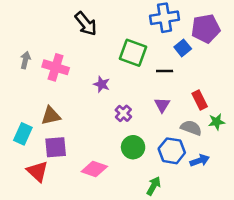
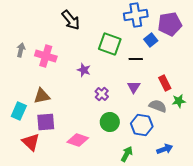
blue arrow: (200, 161) -> (165, 149), moved

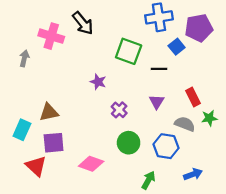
pink cross: (46, 56) -> (51, 36), moved

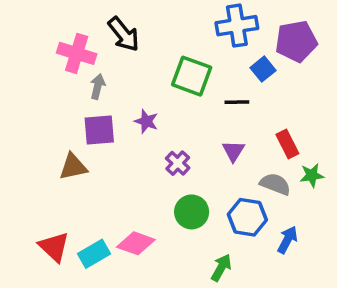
gray arrow: (24, 58) -> (98, 87), moved
cyan rectangle: (22, 130) -> (94, 254), moved, turned 36
purple square: (54, 143) -> (99, 130), moved
blue arrow: (193, 174) -> (287, 240), moved, turned -42

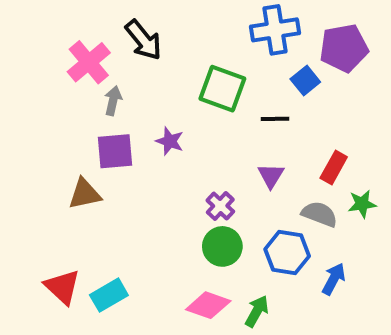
pink cross: (77, 53) -> (89, 62), turned 33
red rectangle: (287, 144) -> (334, 168), turned 56
purple cross: (178, 163) -> (220, 206), moved
pink diamond: (136, 243) -> (208, 305), moved

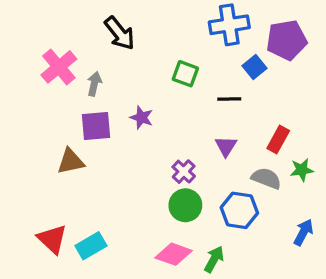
pink cross: (89, 62) -> (59, 67), moved
green square: (222, 89) -> (185, 74), size x0.7
blue arrow: (334, 279) -> (303, 232), moved

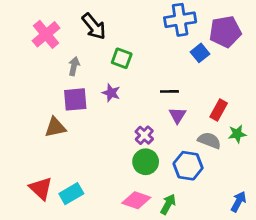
pink cross: (59, 67) -> (46, 34), moved
green square: (185, 74) -> (122, 58), moved
black line: (229, 99) -> (169, 91), moved
blue arrow: (303, 232) -> (238, 202), moved

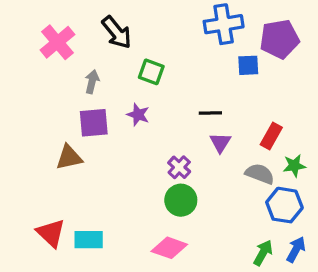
blue square: (200, 53) -> (248, 65), turned 36
blue hexagon: (188, 166) -> (284, 205), moved
cyan rectangle: (71, 194) -> (89, 240), turned 30
green arrow: (168, 204) -> (263, 253), moved

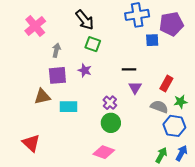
black arrow: (117, 32) -> (85, 20), moved
cyan rectangle: (89, 240) -> (69, 107), moved

